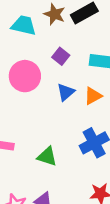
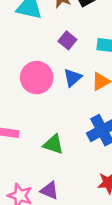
pink circle: (25, 76) -> (37, 78), moved

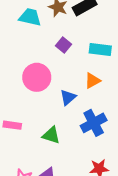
blue triangle: (73, 78) -> (68, 97), moved

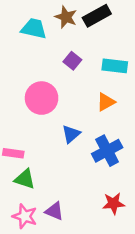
blue triangle: (68, 97) -> (71, 134), moved
green triangle: (51, 135) -> (25, 179), moved

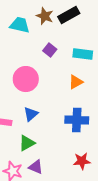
blue triangle: (71, 134) -> (31, 114), moved
blue cross: (107, 151) -> (77, 120), turned 30
green triangle: (25, 179) -> (27, 143), moved, turned -48

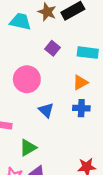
blue triangle: (31, 114) -> (46, 110), moved, turned -35
blue cross: (77, 120) -> (81, 108), moved, size x0.7

